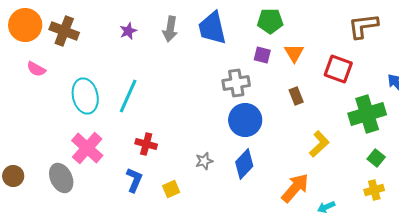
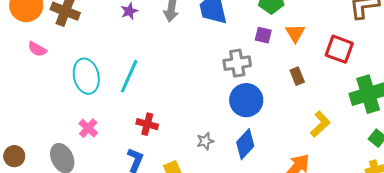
pink cross: (87, 148) -> (88, 128), size x0.6

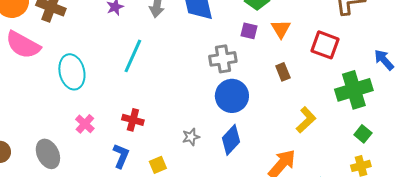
pink semicircle: (37, 49) -> (23, 45), size x1.8
cyan line: (129, 76) -> (133, 56), moved
pink cross: (88, 128) -> (85, 124), moved

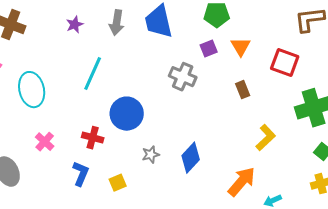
purple square: (249, 31) -> (209, 49), turned -36
gray cross: (223, 59) -> (183, 77), turned 32
blue circle: (232, 96) -> (127, 114), moved

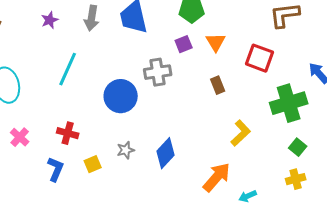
gray cross: (183, 77) -> (158, 72), turned -32
blue circle: (127, 114) -> (121, 96), moved
yellow square: (118, 183) -> (93, 164), moved

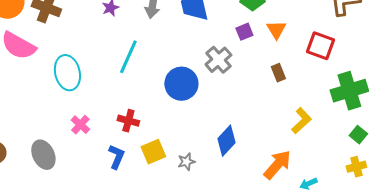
gray cross: (158, 72) -> (218, 60), turned -32
gray star: (126, 150) -> (186, 162), moved
yellow square: (93, 164) -> (153, 152), size x1.4

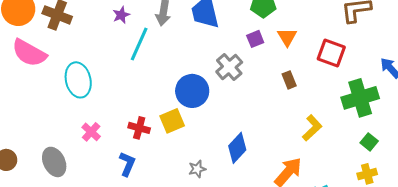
cyan line: (128, 57) -> (139, 44), moved
yellow square: (153, 152) -> (172, 121), moved

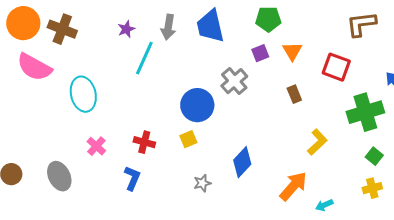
yellow square: (172, 121) -> (188, 139), moved, size x0.7

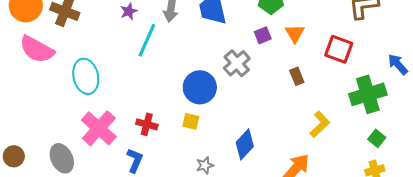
yellow square: (188, 139) -> (191, 121), turned 36
pink cross: (96, 146) -> (99, 128), size x1.8

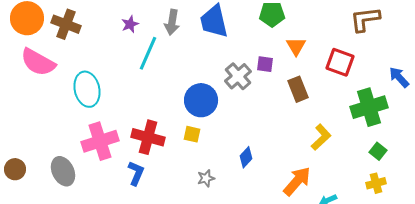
purple square: (263, 35) -> (265, 64), moved, turned 30
brown rectangle: (297, 76) -> (298, 89), size x1.4
red cross: (147, 124) -> (148, 137), size x1.5
pink cross: (99, 128) -> (100, 141), turned 30
blue diamond: (245, 144) -> (246, 157), size x0.7

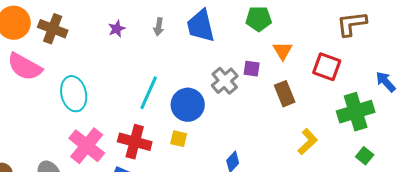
gray arrow: (172, 22) -> (159, 27), size x0.7
cyan line: (148, 53) -> (149, 93), moved
pink cross: (100, 141) -> (87, 146), turned -33

